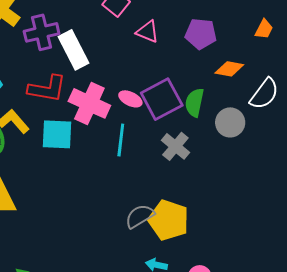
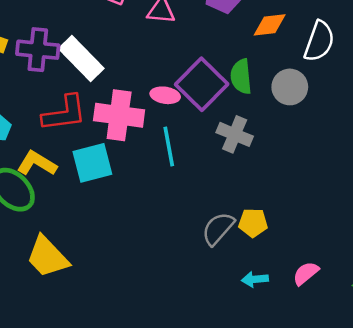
purple cross: (42, 32) -> (38, 50), turned 36
yellow pentagon: (169, 220) -> (253, 223), size x0.6

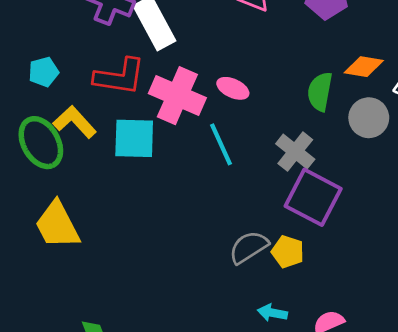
orange diamond: (270, 25) -> (364, 67), moved
purple square: (202, 84) -> (313, 197), moved, turned -33
cyan line: (169, 147) -> (221, 144), turned -30

